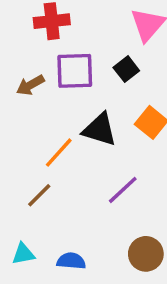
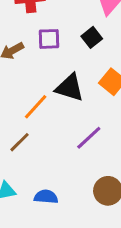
purple square: (75, 71) -> (49, 39), size x0.7

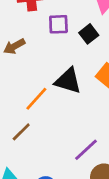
purple square: (49, 39) -> (58, 24), moved
purple line: (89, 138) -> (86, 150), moved

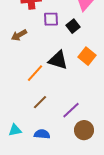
brown line: (21, 132) -> (40, 102), moved

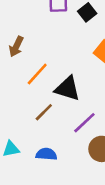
brown arrow: (19, 35) -> (16, 47), moved, turned -35
black triangle: (58, 60) -> (67, 89), moved

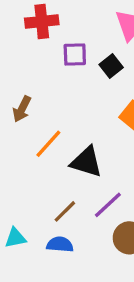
brown line: (44, 112) -> (65, 211), moved

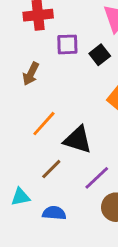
brown arrow: (22, 109) -> (31, 74), moved
brown line: (65, 211) -> (51, 169), moved
cyan triangle: (15, 238) -> (20, 197), moved

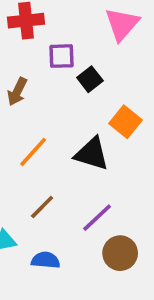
black square: (100, 55) -> (90, 79), moved
black triangle: (78, 140) -> (92, 154), moved

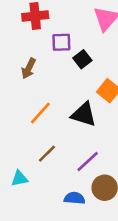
blue semicircle: (46, 260) -> (74, 198), moved

